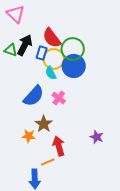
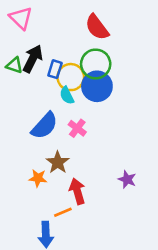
red semicircle: (52, 38) -> (97, 27), moved

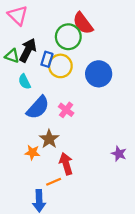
green circle: (96, 64) -> (68, 37), moved
blue circle: (97, 86) -> (99, 74), moved
cyan semicircle: (67, 95) -> (24, 82), moved
purple star: (127, 179) -> (119, 154), moved

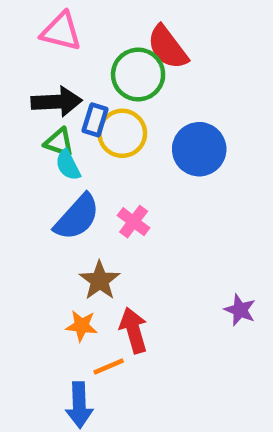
pink triangle: (18, 15) -> (61, 31), moved, turned -30
black arrow: (28, 50) -> (57, 102), turned 60
green triangle: (12, 56) -> (59, 142), moved
cyan semicircle: (24, 82) -> (68, 165), moved
orange star: (32, 153) -> (81, 326), moved

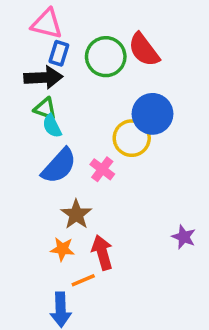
red semicircle: (168, 47) -> (144, 50), moved
blue rectangle: (95, 120) -> (59, 53), moved
yellow circle: (122, 133) -> (132, 138), moved

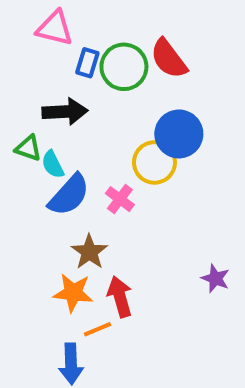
blue rectangle: (59, 53) -> (87, 63), moved
black arrow: (43, 77) -> (65, 112), moved
green triangle: (45, 109) -> (28, 148), moved
cyan semicircle: (52, 126) -> (53, 164), moved
orange star: (62, 249) -> (73, 293), size x1.4

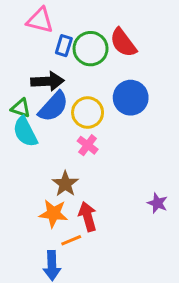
yellow circle: (154, 162) -> (88, 113), moved
cyan semicircle: (53, 164) -> (25, 132), moved, size x1.5
blue semicircle: (69, 195) -> (53, 107), moved

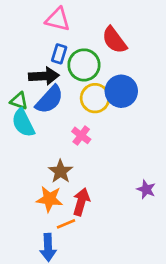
pink triangle: (40, 20) -> (58, 19), moved
blue rectangle: (64, 46) -> (59, 54), moved
green circle: (91, 49) -> (84, 65), moved
yellow circle: (88, 113) -> (95, 98), moved
red arrow: (88, 217) -> (81, 202), turned 32

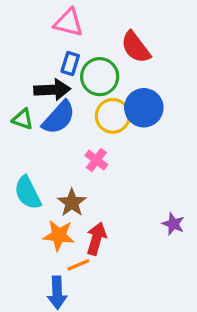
cyan semicircle: (23, 123) -> (28, 193), moved

